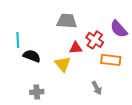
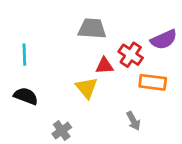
purple semicircle: (119, 29) -> (164, 40), turned -72
black semicircle: (32, 56) -> (26, 96), moved
gray cross: (37, 92) -> (62, 131), moved, turned -32

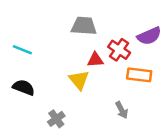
cyan line: (24, 55) -> (22, 50), turned -66

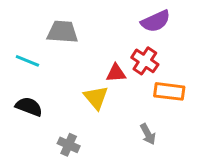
gray trapezoid: (84, 26) -> (62, 32), moved
purple semicircle: (149, 36) -> (156, 21), moved
gray cross: (56, 119) -> (69, 145), turned -30

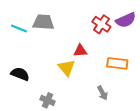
purple semicircle: (156, 21) -> (126, 20), moved
cyan line: (27, 61) -> (19, 29), moved
red cross: (145, 61) -> (101, 24), moved

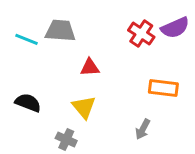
red triangle: (80, 51) -> (90, 67), moved
yellow triangle: (67, 68) -> (84, 107), moved
gray arrow: (102, 93) -> (143, 129), turned 56

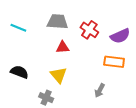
purple semicircle: (175, 28) -> (120, 36), moved
gray trapezoid: (60, 31) -> (57, 22), moved
red cross: (141, 34) -> (89, 30), moved

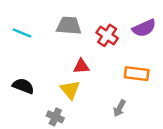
purple semicircle: (120, 36) -> (144, 28), moved
red triangle: (63, 47) -> (81, 66), moved

